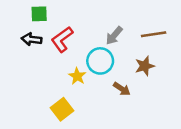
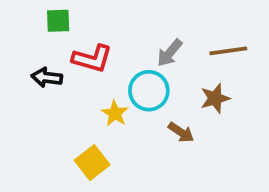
black arrow: (32, 39) -> (47, 77), moved
red L-shape: (62, 39) -> (92, 59), turned -128

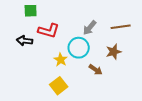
yellow square: (92, 163) -> (59, 86), moved

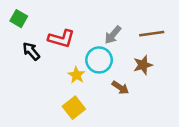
green square: (31, 11) -> (19, 19), moved, turned 32
black arrow: (25, 41) -> (31, 51), turned 42

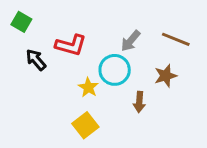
brown line: (152, 34) -> (176, 39), turned 30
brown arrow: (120, 88) -> (139, 102), turned 60

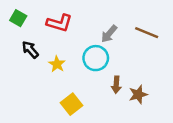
red L-shape: (71, 45) -> (59, 23), moved
brown star: (166, 76) -> (138, 94), moved
yellow star: (88, 87) -> (57, 64), moved

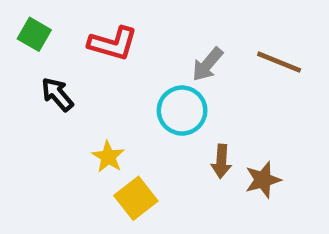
yellow star: (57, 64) -> (108, 157), moved

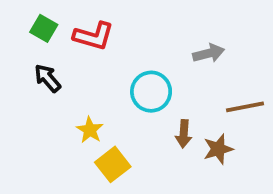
green square: (34, 34) -> (44, 28), moved
brown line: (279, 62) -> (245, 107), moved, turned -33
gray arrow: (207, 64) -> (209, 53), moved, turned -144

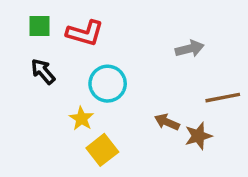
green square: (44, 28) -> (40, 26), turned -30
cyan circle: (151, 92) -> (108, 84), moved
brown arrow: (184, 134) -> (167, 122), turned 110

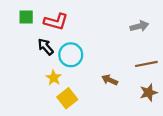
gray arrow: (190, 49) -> (139, 26), moved
black arrow: (43, 71) -> (46, 47), moved
brown star: (198, 136) -> (149, 93), moved

